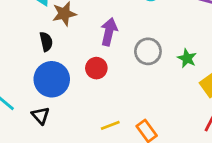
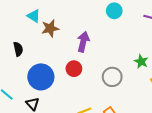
black semicircle: (46, 42) -> (18, 49), moved
gray circle: (148, 51) -> (112, 77), moved

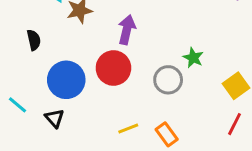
green star: (141, 61) -> (193, 58), moved
red circle: (74, 69) -> (113, 68), size x1.5

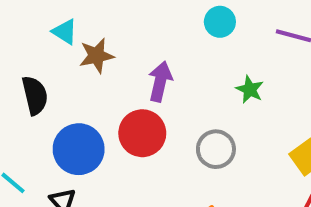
black semicircle: (34, 40) -> (35, 95), size x1.4
green star: (193, 58) -> (250, 89), moved

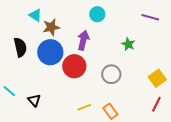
cyan circle: (220, 22) -> (97, 14), moved
blue circle: (79, 149) -> (50, 52), moved

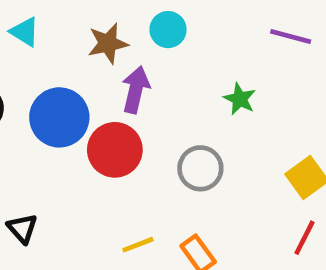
brown star: (51, 27) -> (108, 43), moved

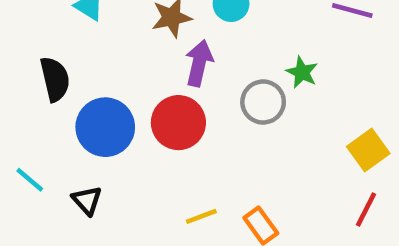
blue circle: (59, 117) -> (105, 127), moved
gray circle: (200, 168) -> (263, 102), moved

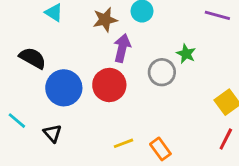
black semicircle: (55, 79) -> (33, 58), turned -48

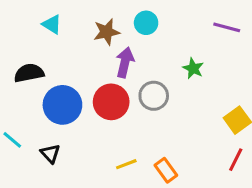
black semicircle: (33, 58) -> (29, 73), turned -40
gray circle: (162, 72) -> (154, 96), moved

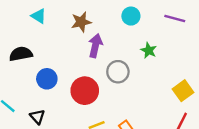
cyan circle: (146, 23) -> (131, 16), moved
red circle: (111, 102) -> (85, 91), moved
blue circle: (62, 105) -> (47, 79), size x0.7

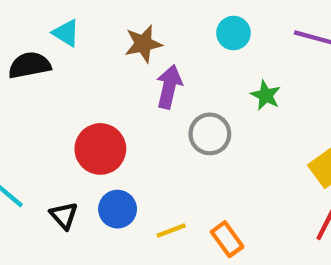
black semicircle: (21, 54) -> (30, 65), moved
blue circle: (47, 79) -> (118, 209), moved
red circle: (85, 91) -> (100, 149), moved

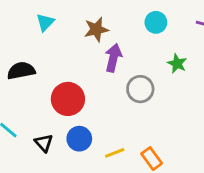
cyan triangle: (66, 33) -> (45, 22), turned 42
black semicircle: (30, 65) -> (21, 71), moved

